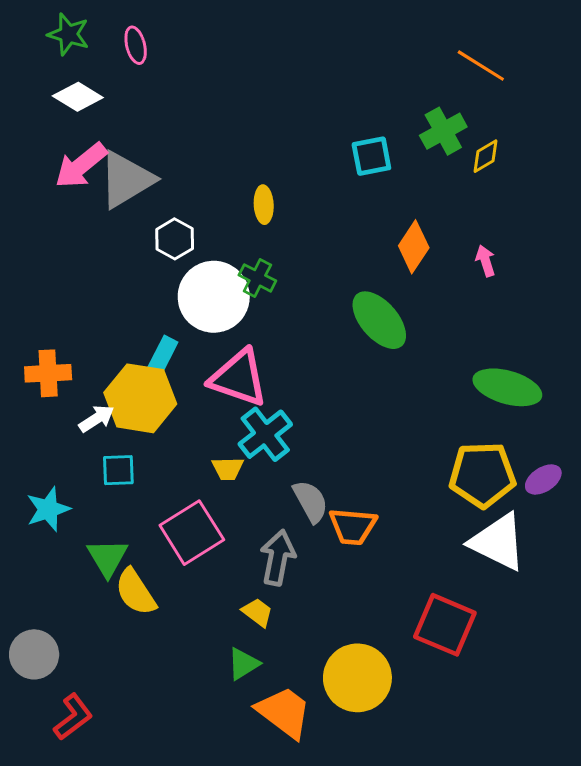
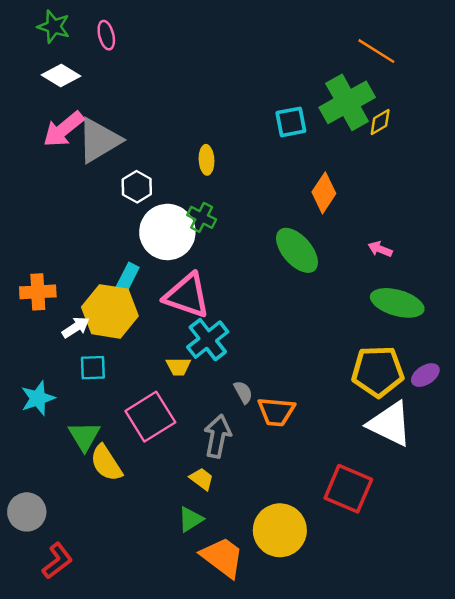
green cross: (443, 131) -> (347, 102), size x1.5
pink arrow: (485, 261) -> (380, 249), moved, turned -50
gray semicircle: (311, 501) -> (243, 392), size x0.7

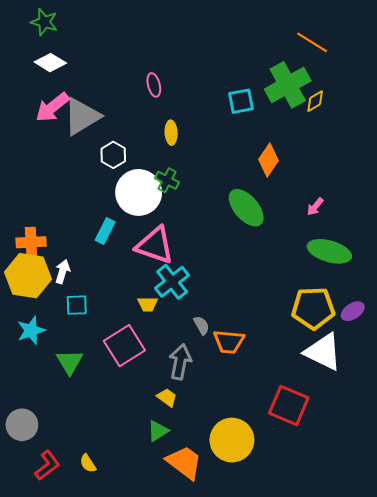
pink ellipse: (106, 35) -> (154, 85), moved
pink arrow: (380, 249) -> (315, 207), turned -72
yellow hexagon: (110, 311) -> (28, 276), moved
white arrow: (76, 327) -> (63, 272), turned -40
yellow semicircle: (106, 463) -> (88, 463), moved, size x0.6

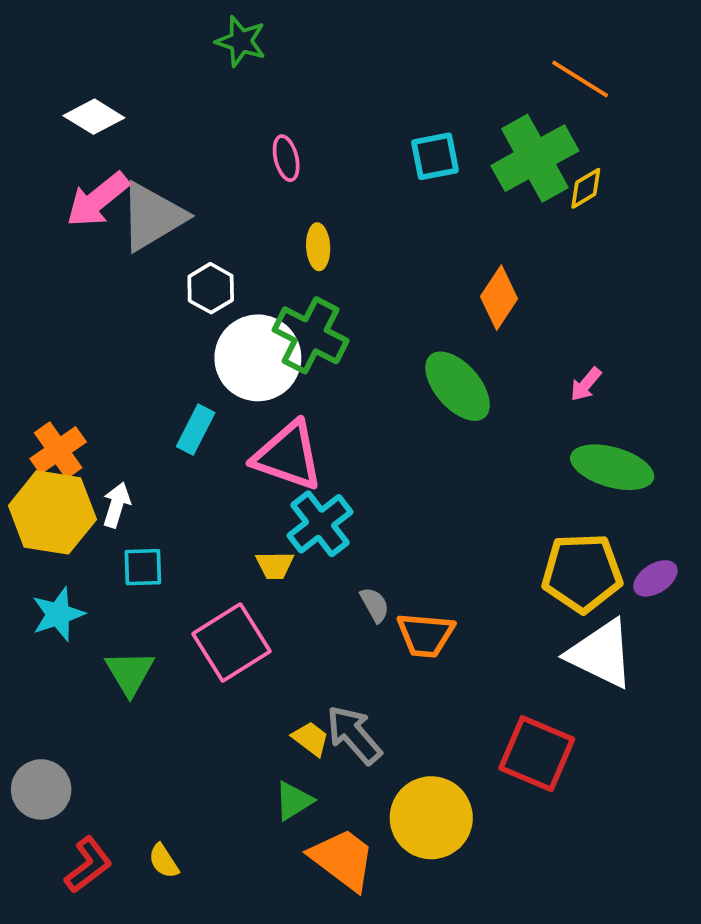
green star: (44, 22) -> (241, 41), moved
cyan square: (241, 101) -> (435, 156), moved
green cross: (167, 180) -> (311, 335), size x1.6
orange cross: (31, 242) -> (58, 450), turned -32
gray arrow: (180, 362) -> (354, 735), moved, turned -52

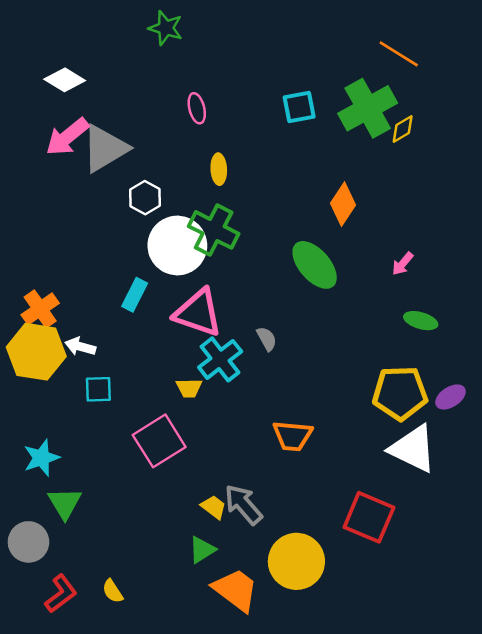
green ellipse: (612, 467) -> (421, 321), size x0.6
white arrow: (117, 505) -> (80, 346), turned -92
gray semicircle: (375, 605) -> (267, 339), moved
cyan star: (58, 614) -> (41, 458), moved
green triangle: (130, 673) -> (65, 503), moved

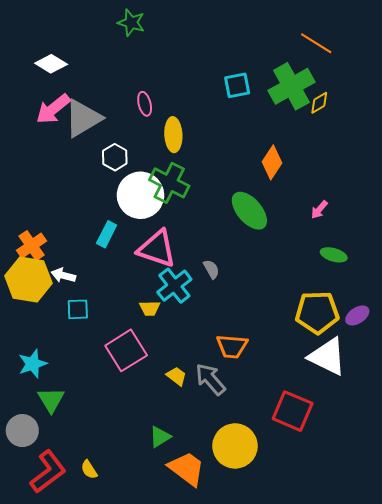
pink ellipse: (197, 108) -> (145, 104), moved
yellow ellipse: (219, 169) -> (173, 135), size x1.4
gray arrow: (243, 504) -> (210, 379), moved
yellow trapezoid: (214, 507) -> (176, 376), moved
red L-shape: (61, 594) -> (48, 472), size x1.4

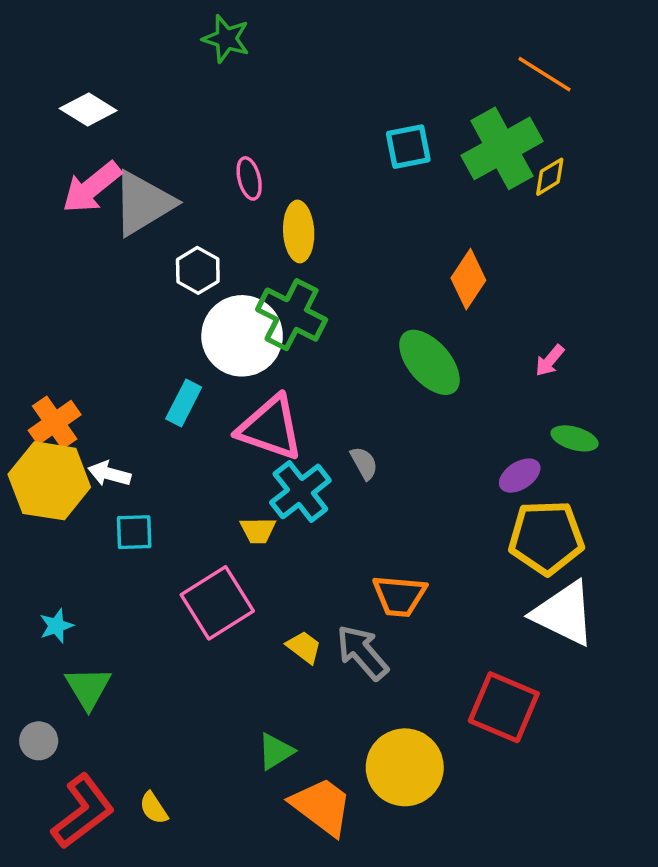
purple ellipse: (357, 315) -> (520, 476), moved
cyan star: (33, 364) -> (56, 626), size x0.7
gray circle: (22, 431) -> (39, 741), size x0.7

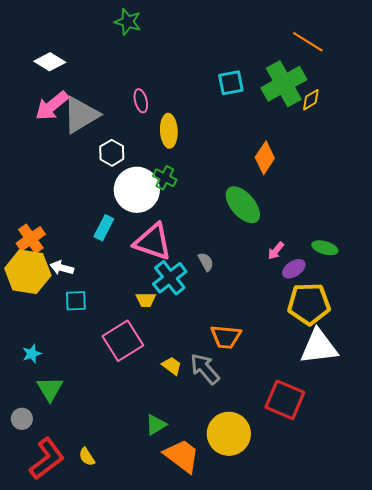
green cross: (292, 315) -> (165, 178), size x0.6
pink arrow: (550, 361) -> (276, 251), moved
white triangle: (564, 613) -> (319, 347), turned -33

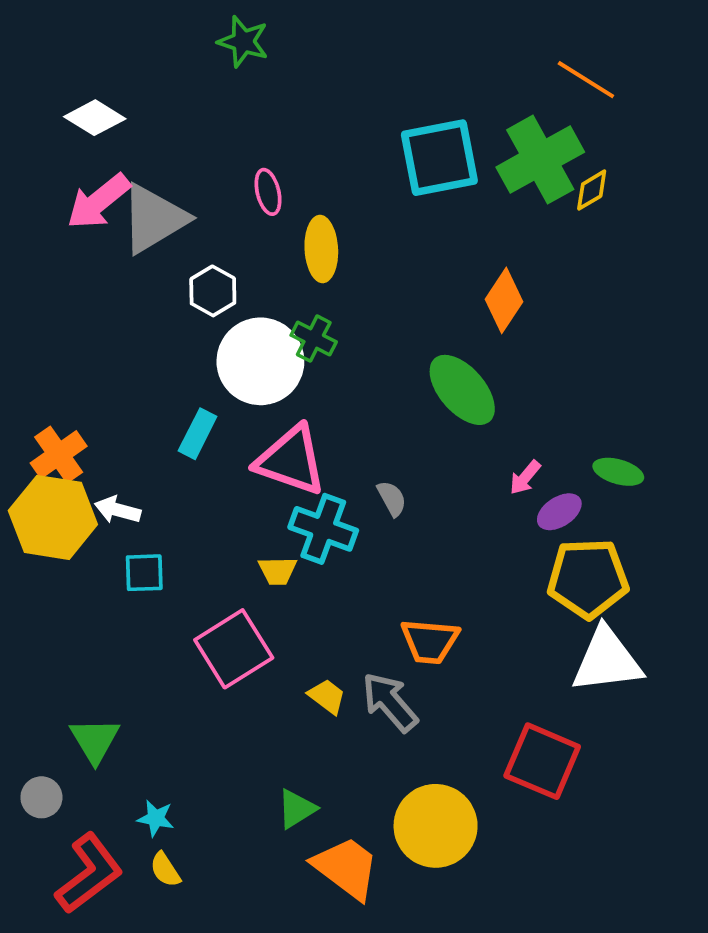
cyan square: (231, 83) -> (439, 158), size x1.6
cyan cross: (170, 278) -> (323, 529), turned -32
cyan star: (32, 354) -> (156, 818), moved, turned 30

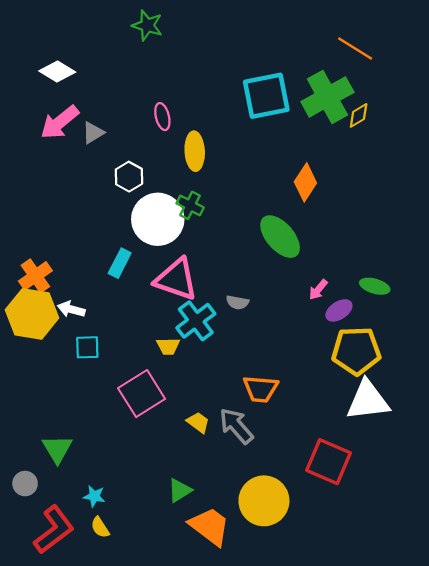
gray triangle: (154, 219) -> (93, 133), size x0.5
gray semicircle: (392, 498) -> (237, 302), turned 130
cyan cross: (323, 529) -> (196, 321), turned 33

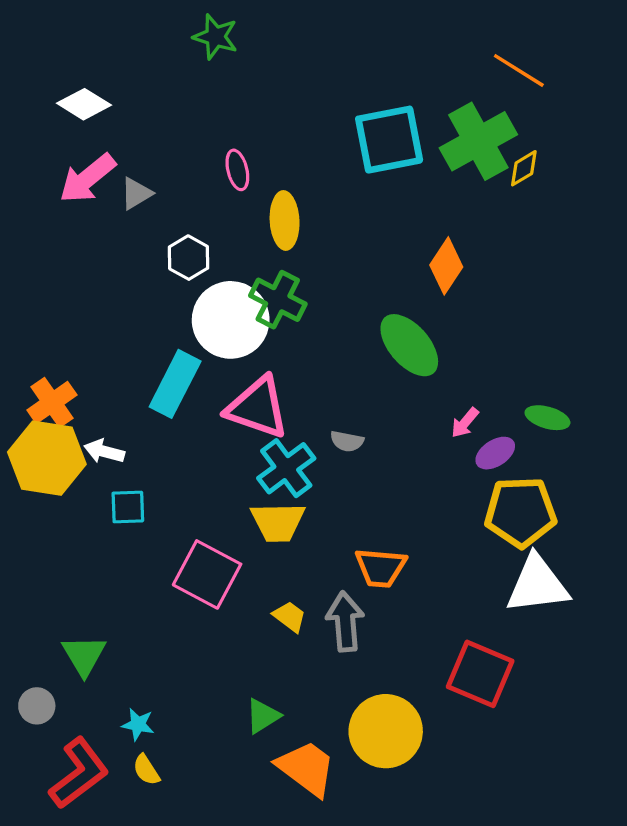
green cross: (190, 205) -> (278, 300), size x1.4
cyan rectangle: (120, 263) -> (175, 384), size x1.5
yellow trapezoid: (168, 346) -> (278, 522), moved, size x1.6
pink square: (142, 394) -> (207, 574), turned -30
gray arrow: (236, 426) -> (345, 622), turned 36

